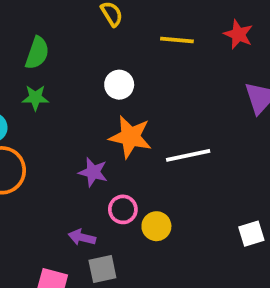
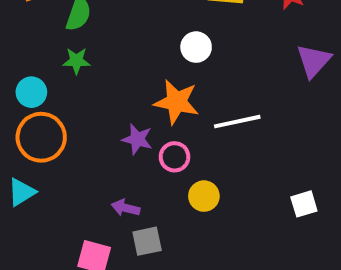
white circle: (119, 85) -> (196, 47), moved
pink circle: (123, 209) -> (174, 157), moved

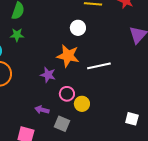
pink circle: (174, 157) -> (67, 94), moved
white square: (304, 204) -> (132, 119), moved, turned 32
gray square: (147, 241) -> (62, 124), moved, turned 35

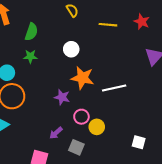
white circle: (78, 28) -> (71, 49), moved
purple arrow: (42, 110) -> (56, 133), turned -56
white square: (132, 119) -> (139, 142), moved

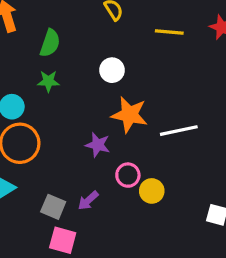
gray square: (76, 147) -> (53, 207), moved

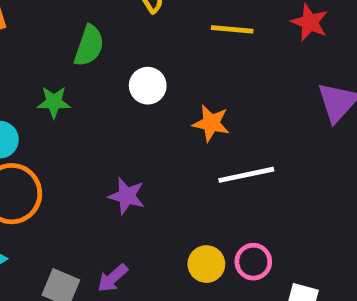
green semicircle: (50, 43) -> (89, 46), moved
orange star: (129, 115) -> (211, 123), moved, size x0.7
pink circle: (128, 175) -> (253, 262), moved

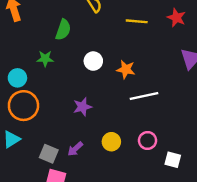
white circle: (148, 86) -> (93, 61), moved
purple star: (127, 196) -> (82, 107), turned -30
yellow circle: (206, 264) -> (111, 142), moved

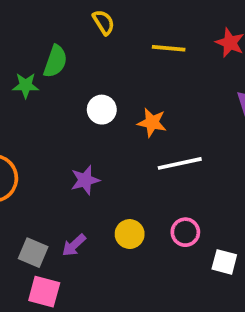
green star: (45, 59) -> (26, 85), moved

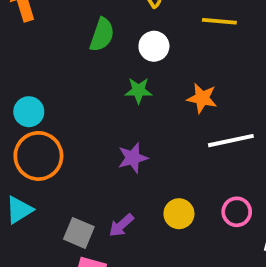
green star: (26, 85) -> (139, 91), moved
white circle: (102, 110) -> (154, 46), moved

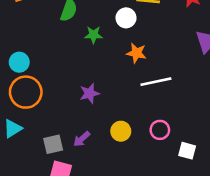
white circle: (154, 46) -> (126, 18), moved
green star: (139, 91) -> (93, 35), moved
gray square: (79, 233) -> (53, 144), turned -36

